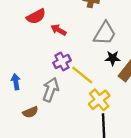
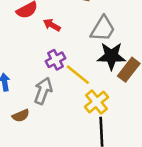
black star: (113, 58) -> (111, 56), size x1.6

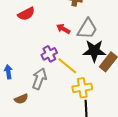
red arrow: (52, 25) -> (63, 29), moved
yellow cross: (96, 102) -> (82, 88), turned 30

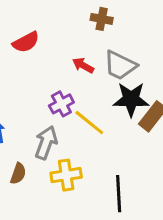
gray trapezoid: (87, 29) -> (120, 65), turned 85
yellow cross: (82, 88) -> (66, 175), moved
brown semicircle: (21, 99) -> (18, 174), turned -48

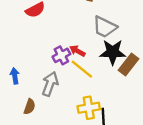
red arrow: (83, 65) -> (77, 51), moved
yellow cross: (66, 175) -> (89, 108), moved

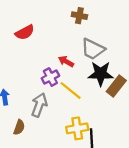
red arrow: (77, 51) -> (66, 61), moved

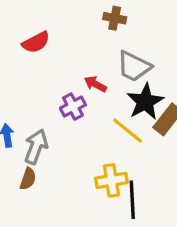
black star: (101, 74) -> (145, 102), turned -30
yellow line: (71, 90) -> (128, 131), moved
gray arrow: (39, 105) -> (36, 147), moved

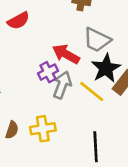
red arrow: (95, 84) -> (66, 54), size x1.5
gray arrow: (36, 147) -> (62, 85), moved
yellow cross: (111, 180) -> (43, 129), moved

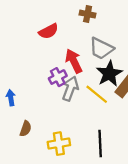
red semicircle: (18, 21) -> (49, 31), moved
red arrow: (66, 54) -> (74, 61), turned 35
yellow cross: (43, 129) -> (59, 144), moved

